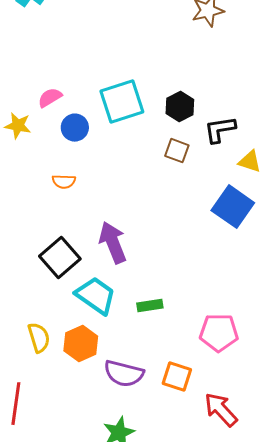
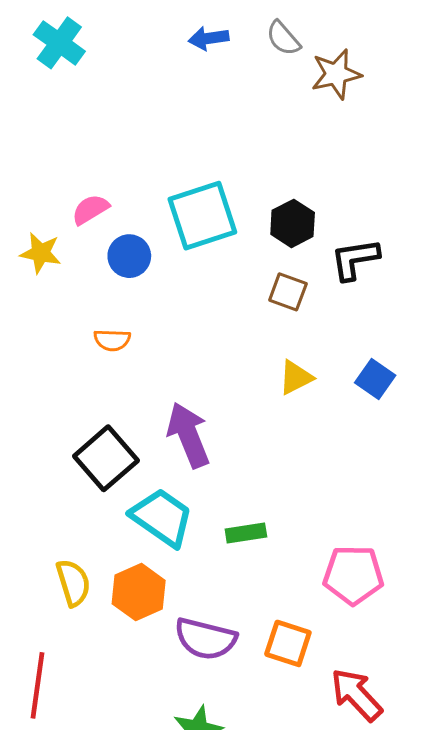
yellow triangle: (250, 162) -> (296, 377), moved, turned -45
blue square: (233, 207) -> (375, 379), size x0.6

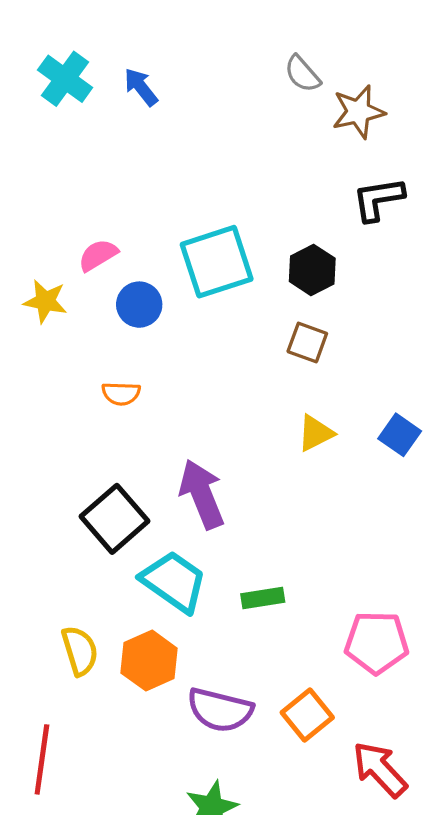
blue arrow: (209, 38) -> (141, 87), moved, turned 60
black L-shape: (355, 259) -> (378, 199), moved
orange square: (288, 643) -> (307, 715), turned 33

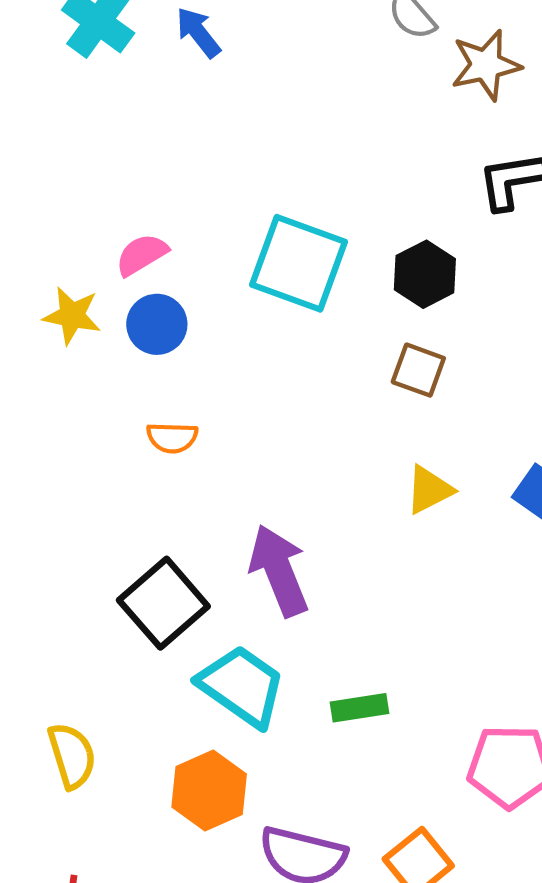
cyan square: (217, 262) -> (298, 263), turned 38
blue circle: (139, 305) -> (157, 324), moved
yellow semicircle: (80, 651) -> (72, 756), moved

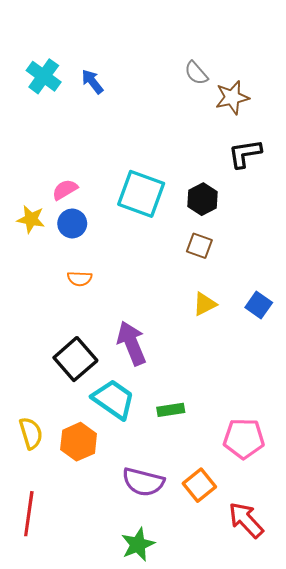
orange hexagon: (209, 791) -> (79, 442), moved

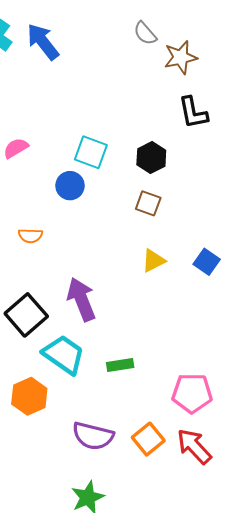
blue arrow: (92, 82) -> (43, 42), size x1.5
black L-shape: (245, 154) -> (193, 113), turned -92
cyan square: (141, 194) -> (91, 152), size x0.7
blue circle: (72, 223) -> (70, 186), moved
red arrow: (246, 520) -> (194, 446), moved

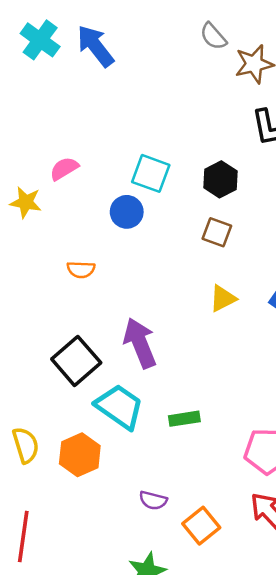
purple semicircle: (93, 436) -> (153, 500), size x0.6
orange square: (148, 439) -> (201, 526), moved

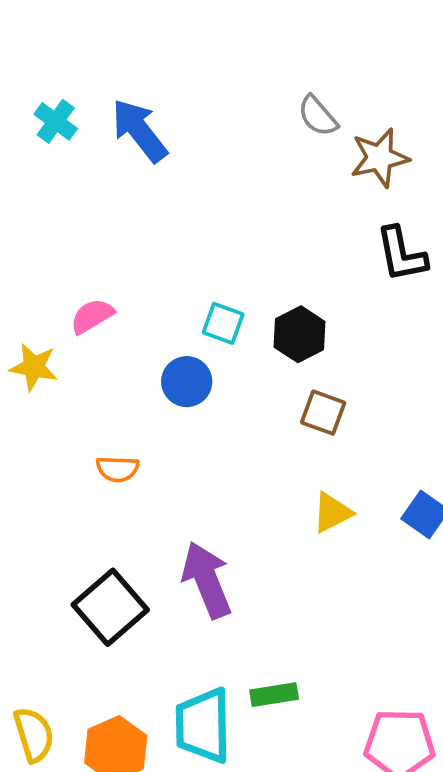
cyan cross: (40, 40) -> (56, 121), size x0.7
cyan square: (151, 173) -> (223, 323), size x0.7
black hexagon: (220, 179) -> (300, 334), moved
cyan trapezoid: (119, 407) -> (203, 726), moved, turned -126

